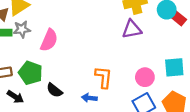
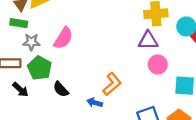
gray star: (22, 29) -> (31, 42), moved
orange L-shape: (104, 77) -> (112, 84), turned 35
pink circle: (145, 77) -> (158, 64), moved

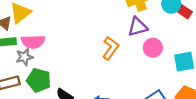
pink semicircle: (63, 38) -> (33, 42), moved, turned 70
orange L-shape: (112, 84) -> (111, 48), moved

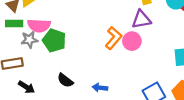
pink circle: (153, 48) -> (132, 41), moved
green pentagon: (39, 80) -> (54, 41), moved

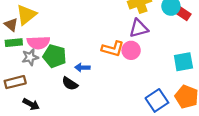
orange L-shape: (114, 38) -> (113, 49), turned 70
black semicircle: (65, 80) -> (70, 84), moved
blue arrow: (100, 88) -> (82, 68), moved

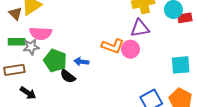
red rectangle: (183, 14) -> (185, 18), turned -48
green rectangle: (14, 43) -> (17, 42), moved
green pentagon: (55, 56) -> (55, 61), moved

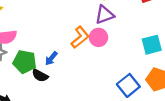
orange L-shape: (113, 46) -> (80, 37), turned -50
blue arrow: (81, 62) -> (51, 58), turned -48

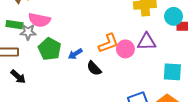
purple triangle: (104, 15) -> (146, 42), moved
black semicircle: (40, 75) -> (94, 68), moved

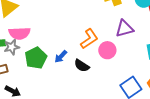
green pentagon: (50, 49) -> (36, 58), turned 30
pink circle: (125, 49) -> (107, 50), moved

